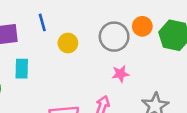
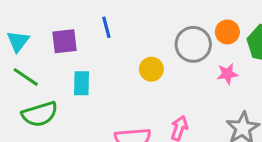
yellow circle: (68, 43) -> (151, 69), moved
pink star: (120, 74) -> (227, 74), moved

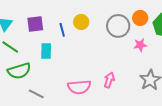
blue line: (106, 27) -> (62, 30), moved
yellow circle: (151, 69) -> (81, 22), moved

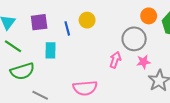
gray circle: (118, 26) -> (134, 39), moved
pink star: (140, 45) -> (143, 62), moved
pink arrow: (109, 80) -> (115, 60), moved

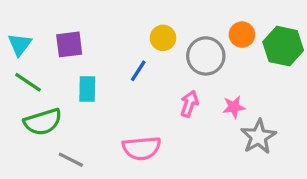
yellow circle: (87, 20) -> (163, 38), moved
blue line: (67, 28) -> (138, 71), moved, turned 48
gray circle: (134, 39) -> (206, 56), moved

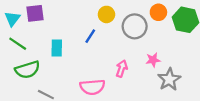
purple square: (69, 44) -> (35, 13), moved
pink arrow: (189, 104) -> (122, 69), moved

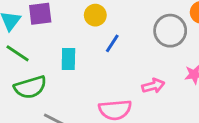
yellow circle: (106, 14) -> (95, 15), moved
pink arrow: (122, 69) -> (153, 86), turned 56

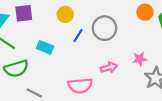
gray circle: (170, 31) -> (105, 28), moved
cyan rectangle: (68, 59) -> (45, 47), turned -70

